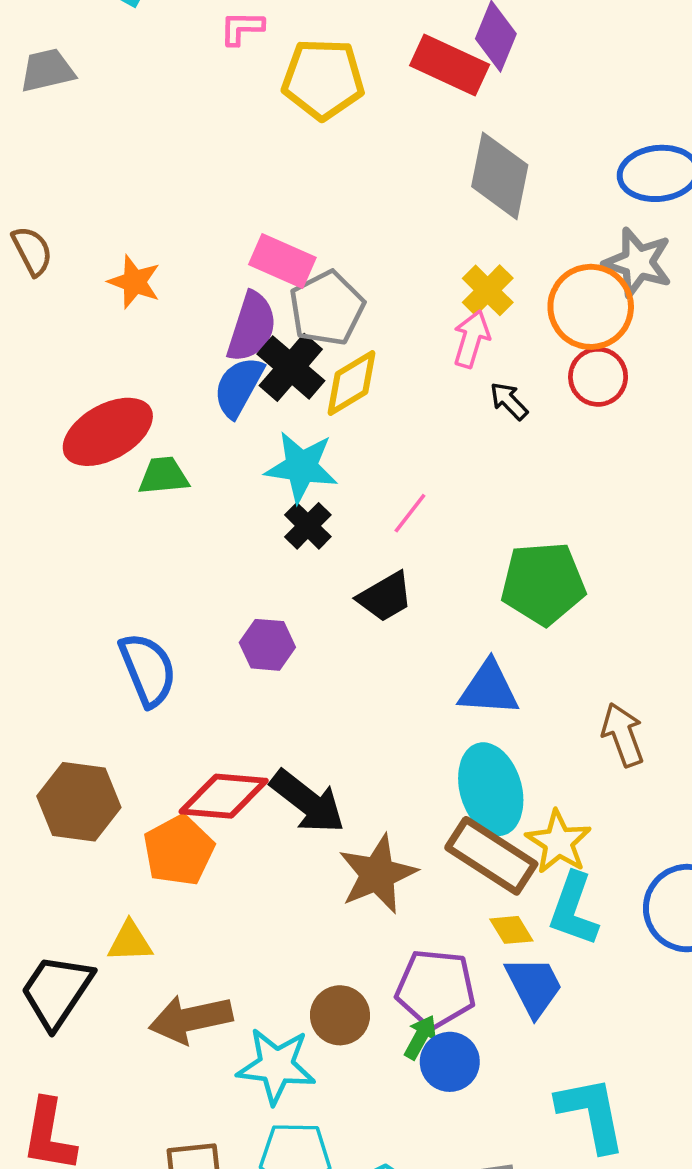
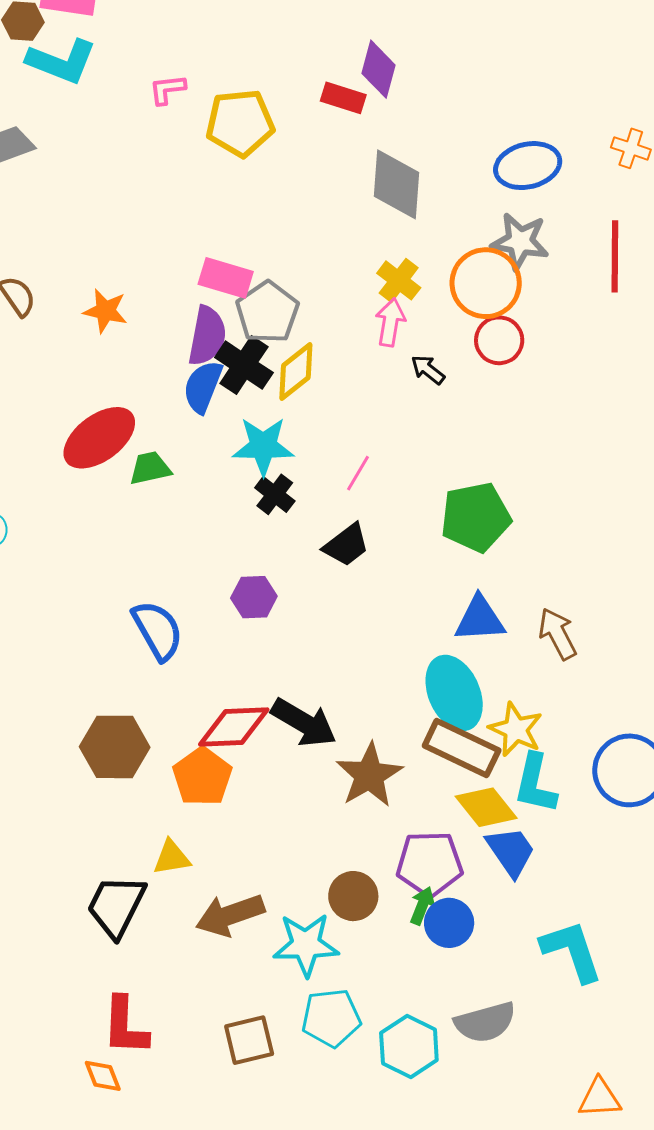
red rectangle: (450, 65) -> (343, 98), size x0.7
blue triangle: (489, 689) -> (480, 619), moved
yellow diamond: (511, 930) -> (486, 807), size x1.6

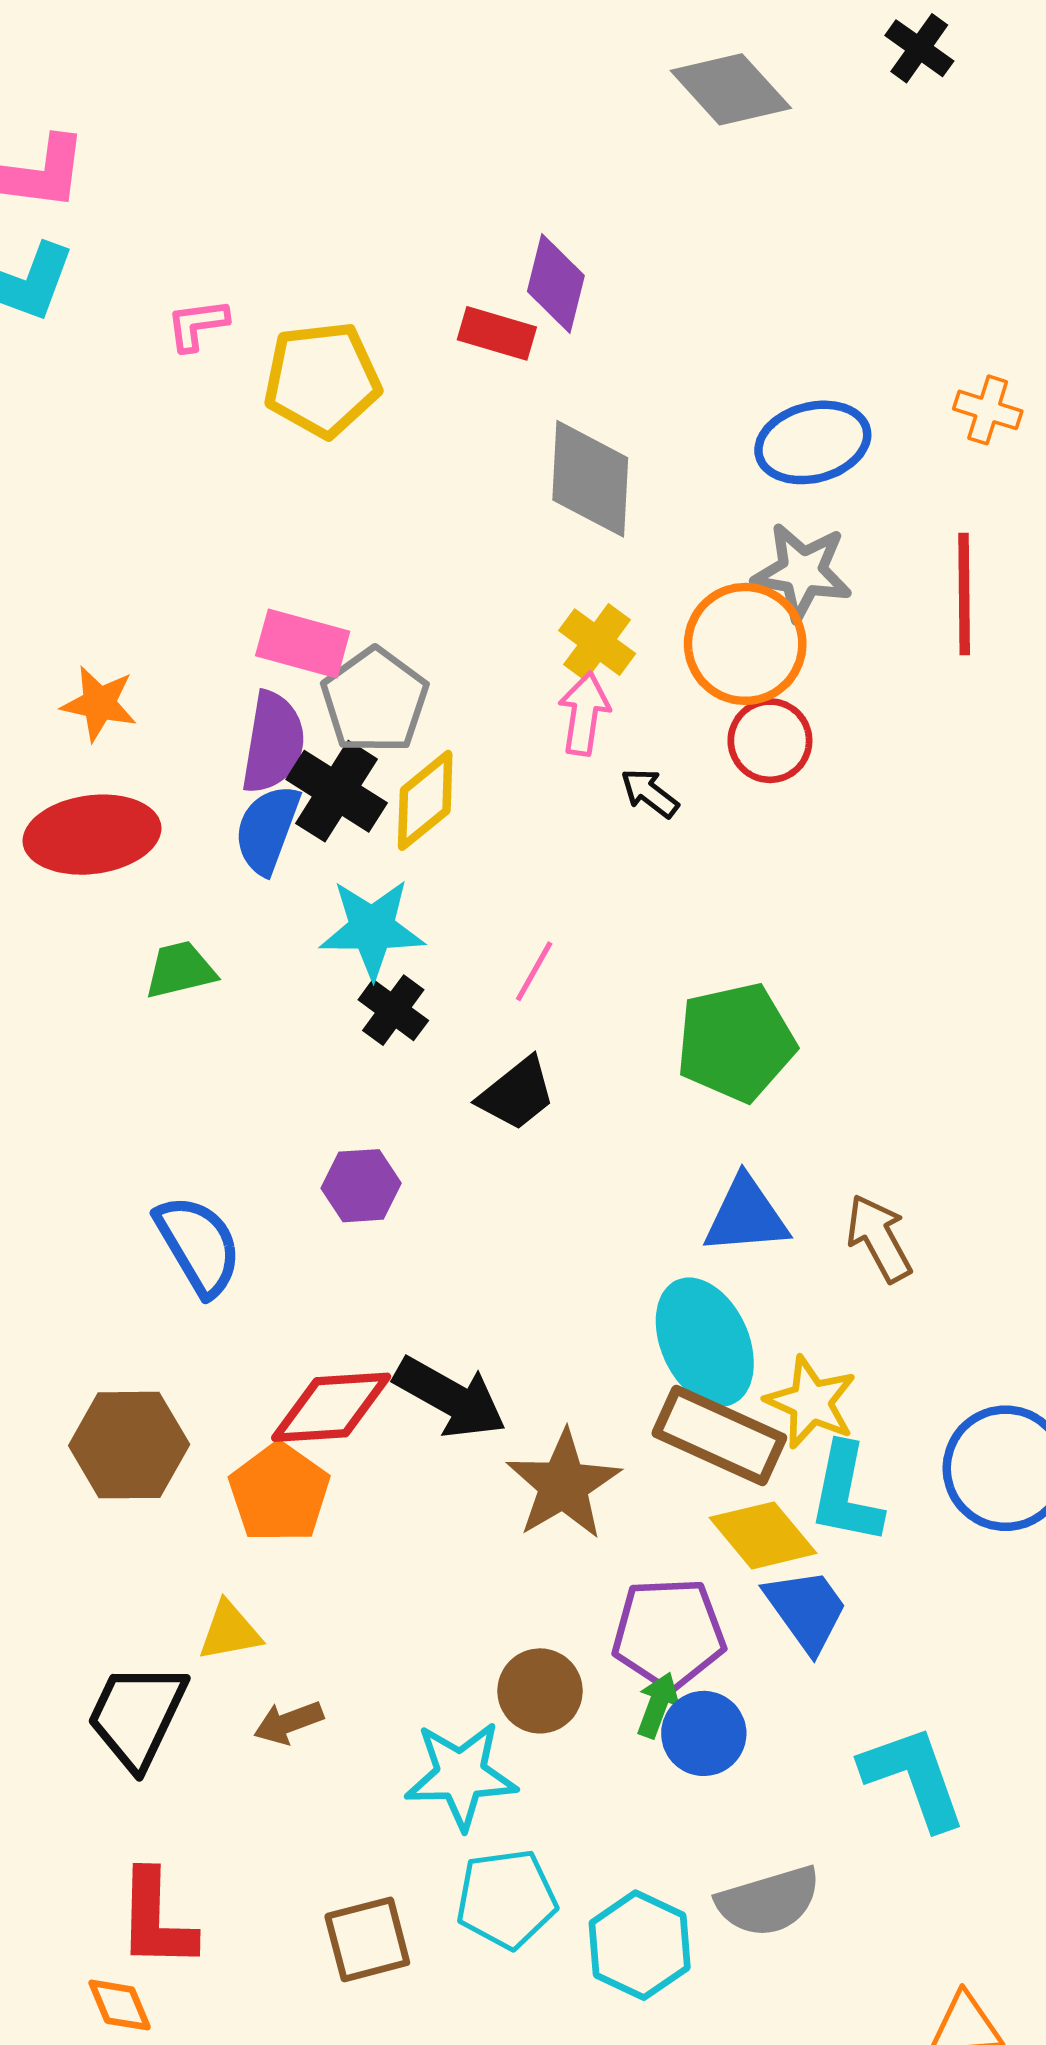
red ellipse: (99, 438) -> (92, 835), moved, turned 30
brown arrow: (230, 915) -> (288, 1722), moved, size x0.6

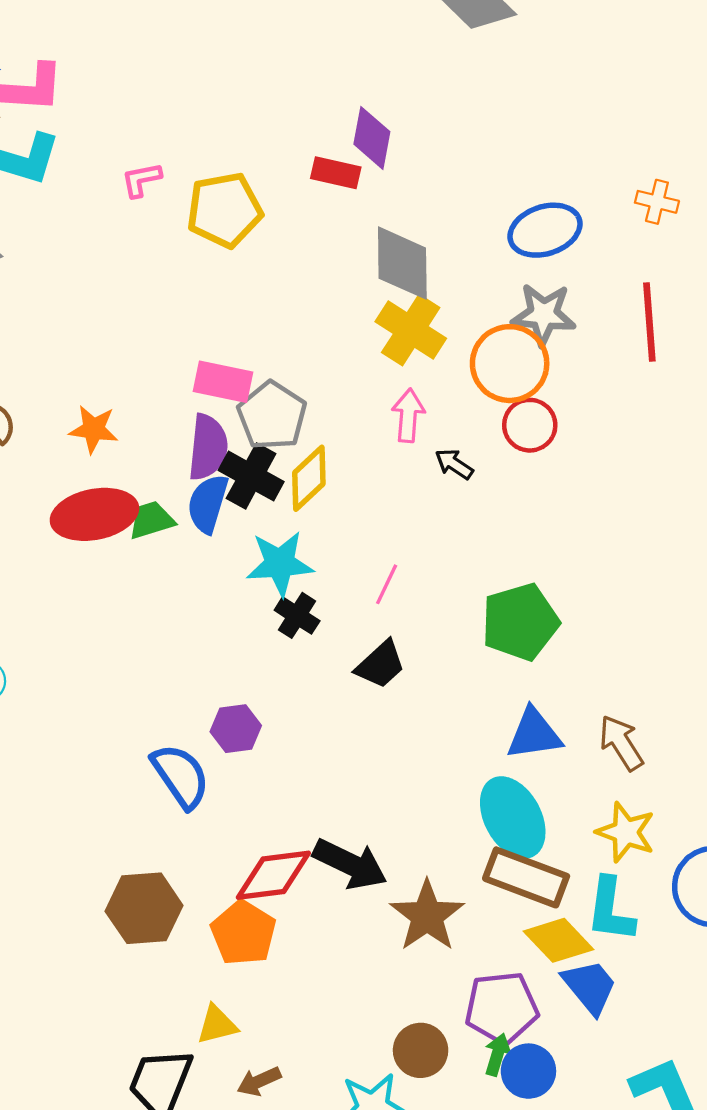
yellow cross: (597, 642) -> (411, 330), moved, size x1.4
green trapezoid: (180, 970) -> (151, 520), moved
purple hexagon: (361, 1186) -> (236, 729), moved
yellow star: (811, 1402) -> (626, 832), moved

